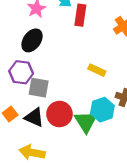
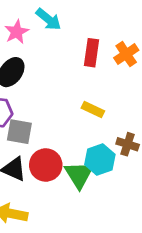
red rectangle: (80, 15) -> (91, 53), moved

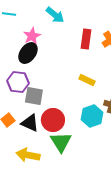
pink star: (17, 32) -> (32, 36), moved
green triangle: (79, 175) -> (61, 142), moved

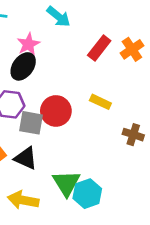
red rectangle: (86, 39) -> (99, 48), turned 30
cyan hexagon: (92, 116) -> (87, 194), moved
red circle: (53, 120) -> (56, 111), moved

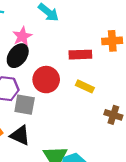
red rectangle: (99, 48) -> (80, 55), moved, turned 50
orange cross: (132, 49) -> (112, 41), turned 30
red circle: (56, 111) -> (46, 80), moved

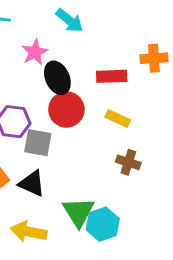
black ellipse: (18, 56) -> (57, 78), moved, turned -60
brown cross: (113, 115) -> (128, 162), moved

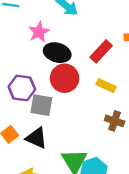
red rectangle: (112, 76) -> (101, 51), turned -45
black ellipse: (57, 78) -> (57, 53), turned -50

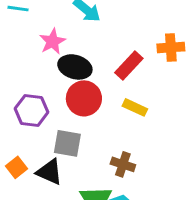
gray square: (41, 105) -> (67, 143), moved
brown cross: (115, 121) -> (123, 164), moved

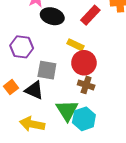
red circle: (84, 98) -> (84, 63), moved
yellow rectangle: (135, 107) -> (75, 45), moved

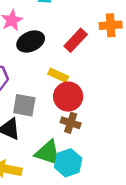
black ellipse: (52, 16) -> (31, 41), turned -40
green triangle: (67, 110) -> (48, 153), turned -40

